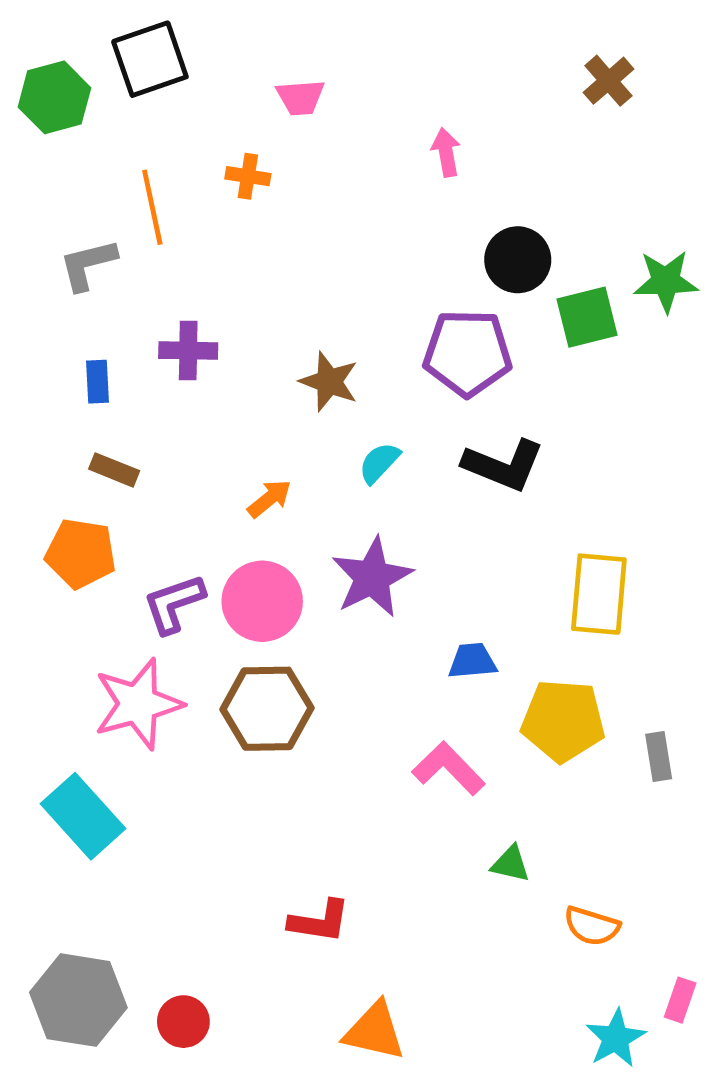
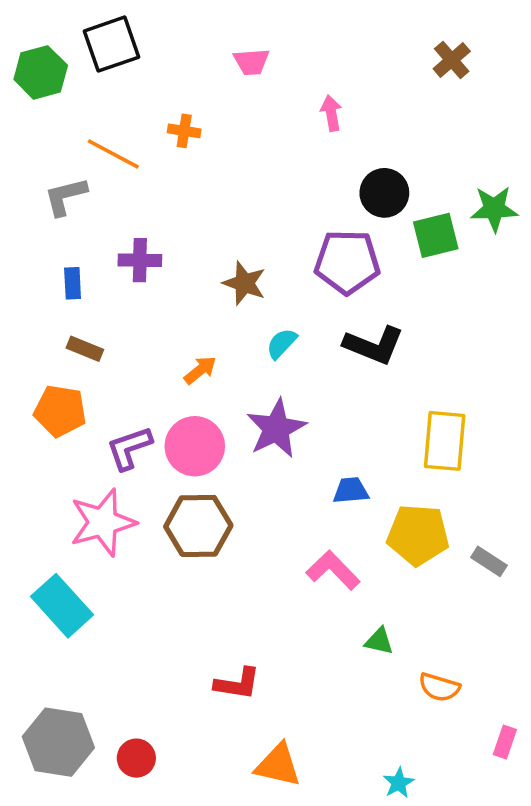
pink trapezoid: (300, 97) -> (251, 62), moved
orange line: (152, 207) -> (113, 154), turned -50
gray rectangle: (659, 756) -> (489, 561), turned -48
cyan star: (616, 1038) -> (399, 783), moved, size x0.7

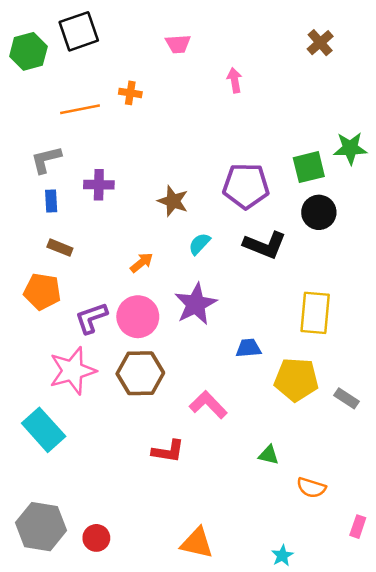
orange line: (113, 154) -> (80, 109), turned -39
black circle: (384, 193) -> (319, 212), moved
gray L-shape: (65, 196) -> (46, 160), moved
pink L-shape: (333, 570) -> (208, 405), moved
red L-shape: (237, 684) -> (168, 451), moved

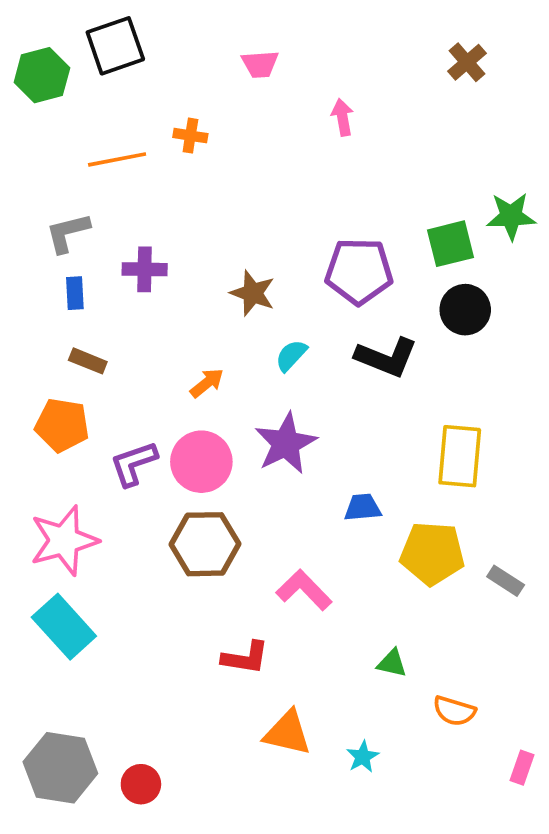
pink star: (72, 371) -> (64, 540), moved
orange triangle: (197, 543) -> (287, 733), moved
cyan star: (282, 556) -> (363, 757), moved

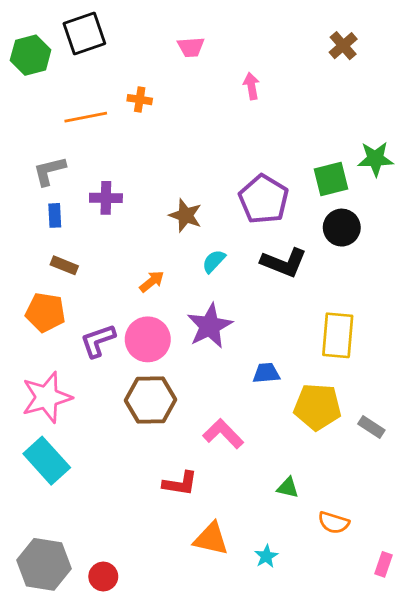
purple pentagon: (359, 271) -> (264, 199), turned 30

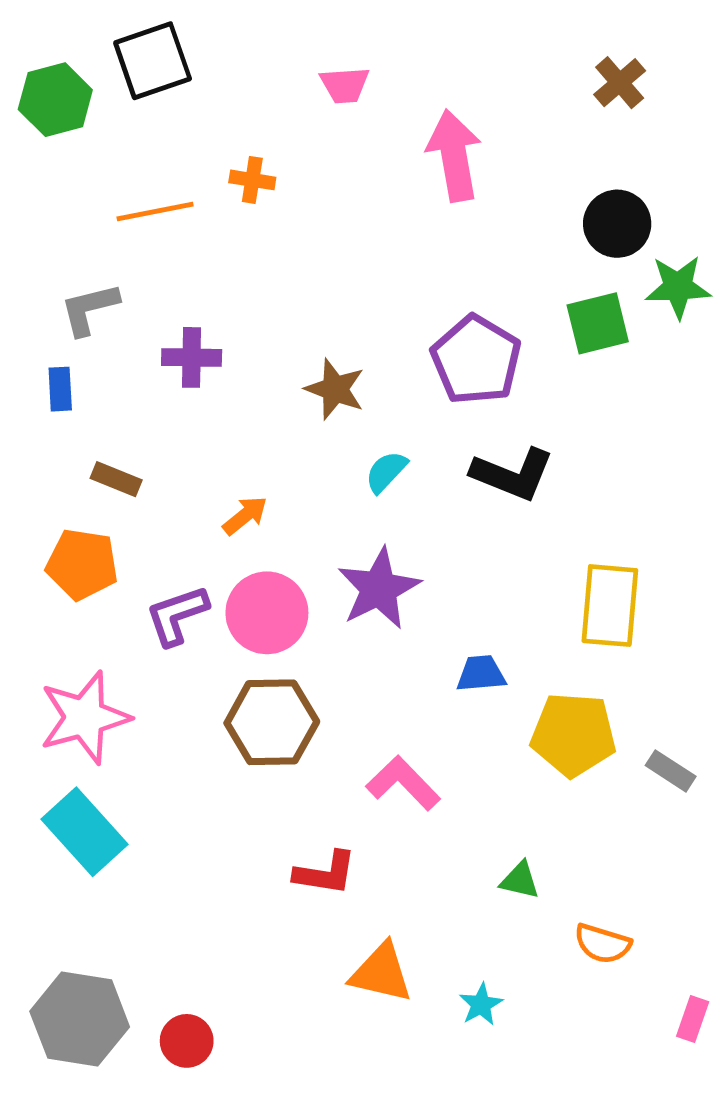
pink arrow: (251, 86) -> (454, 156), size x1.8
blue rectangle: (55, 215) -> (60, 389), moved
black circle: (342, 228) -> (617, 224), moved
orange arrow: (152, 281) -> (245, 516), moved

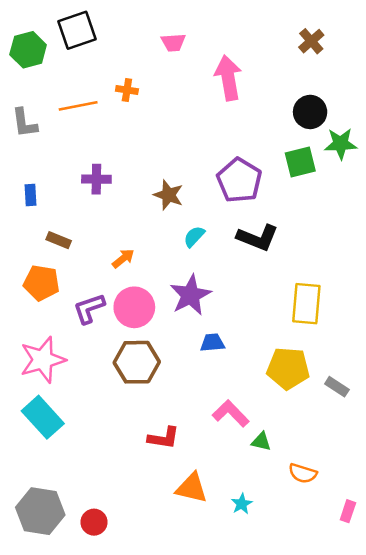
gray L-shape: (89, 309) -> (24, 123), moved, turned -84
blue trapezoid: (481, 674) -> (212, 343), moved
pink L-shape: (403, 783) -> (231, 413), moved

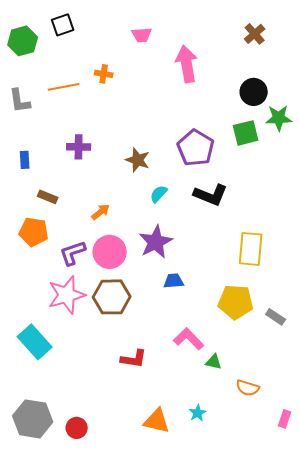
black square: (77, 30) -> (63, 25), size x0.7
pink star: (43, 360) -> (67, 295), moved
orange triangle: (192, 488) -> (157, 421), moved

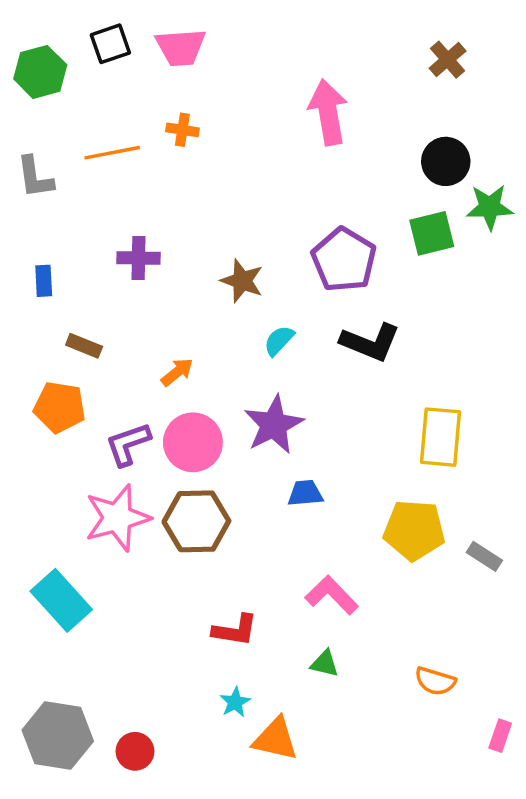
pink trapezoid: (142, 35) -> (181, 47), moved, size x1.4
green triangle: (214, 362) -> (325, 664), moved
cyan star: (198, 413) -> (235, 702), moved

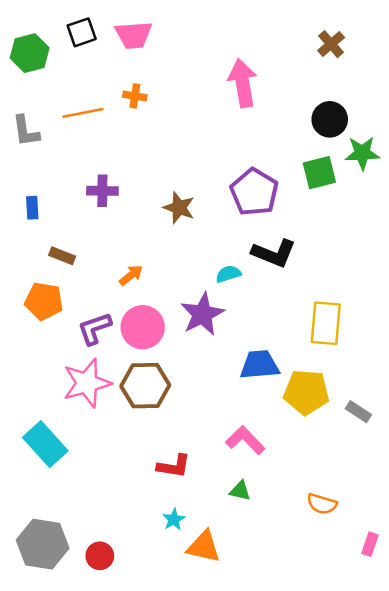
cyan semicircle: (279, 341) -> (228, 274), moved, turned 30
blue trapezoid: (305, 493) -> (260, 365), moved, size x1.5

